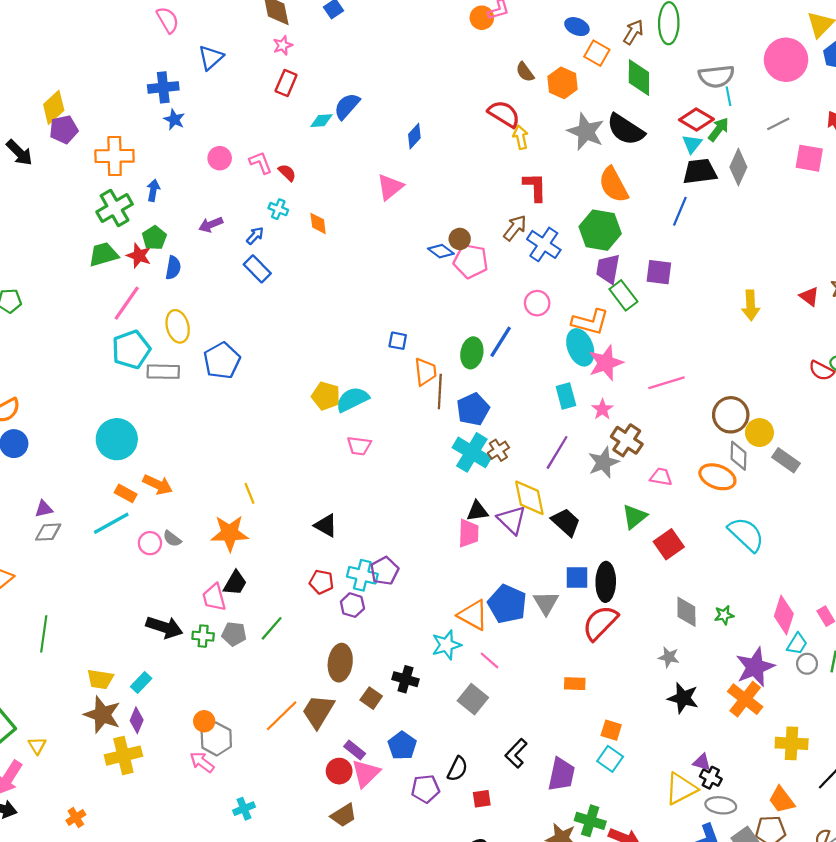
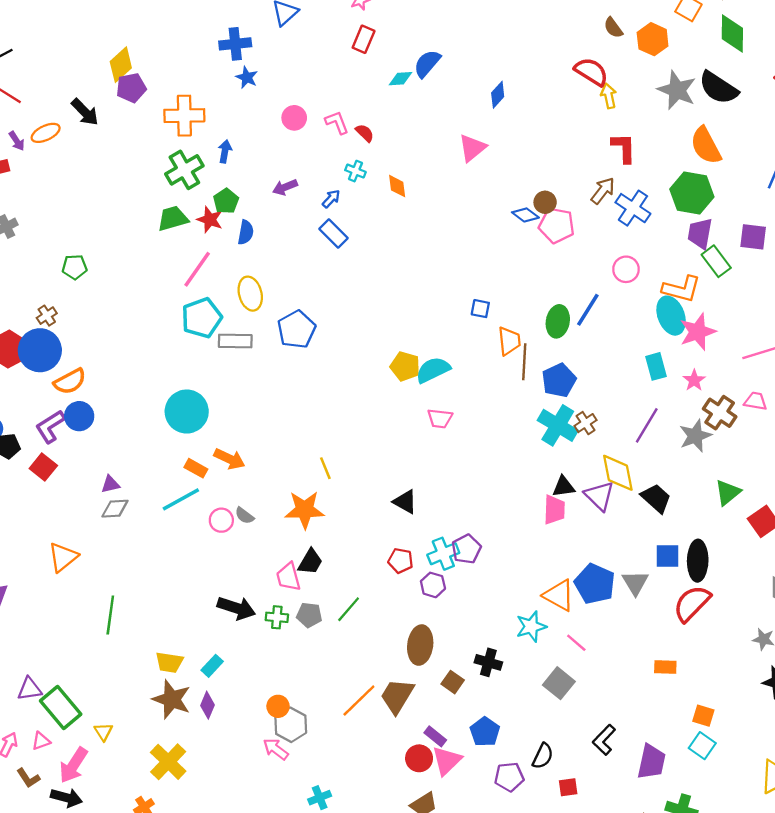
pink trapezoid: (661, 477) -> (755, 401), moved
cyan cross: (362, 575) -> (443, 554), turned -36
yellow cross: (123, 756) -> (168, 762), moved, turned -32

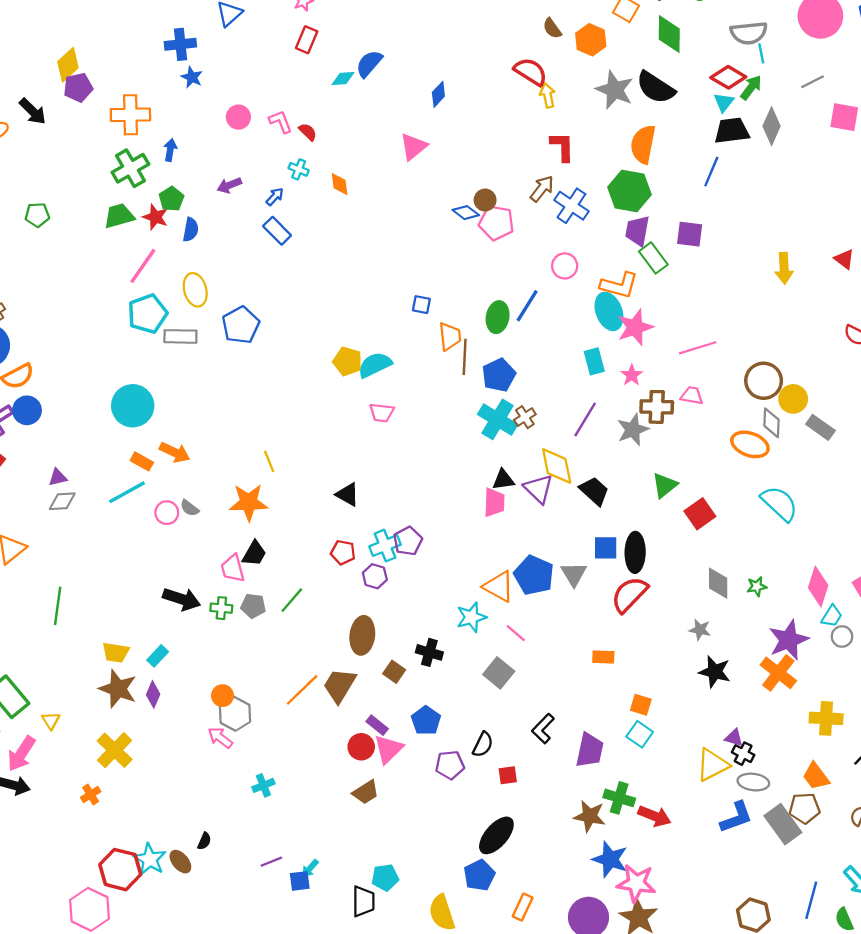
orange semicircle: (706, 146) -> (643, 144), turned 39
green pentagon: (75, 267) -> (37, 215), moved
brown cross: (720, 413) -> (657, 407), turned -32

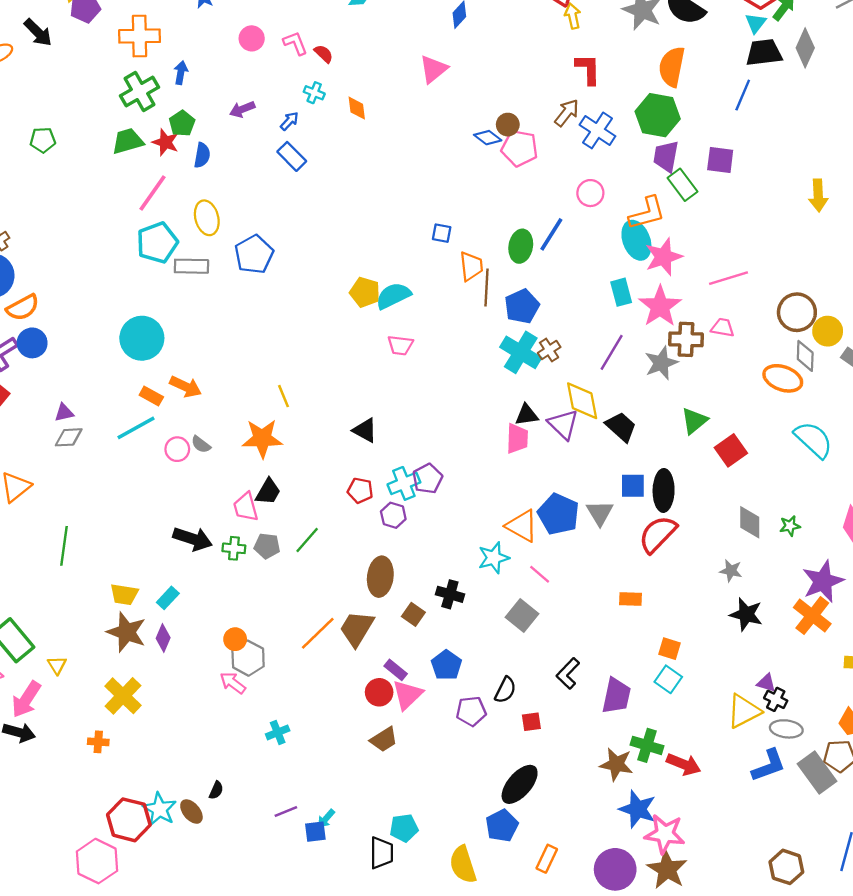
orange L-shape: (619, 285) -> (647, 213), turned -30
pink star: (632, 375) -> (660, 306), size x1.8
orange cross: (91, 795) -> (98, 742), turned 36

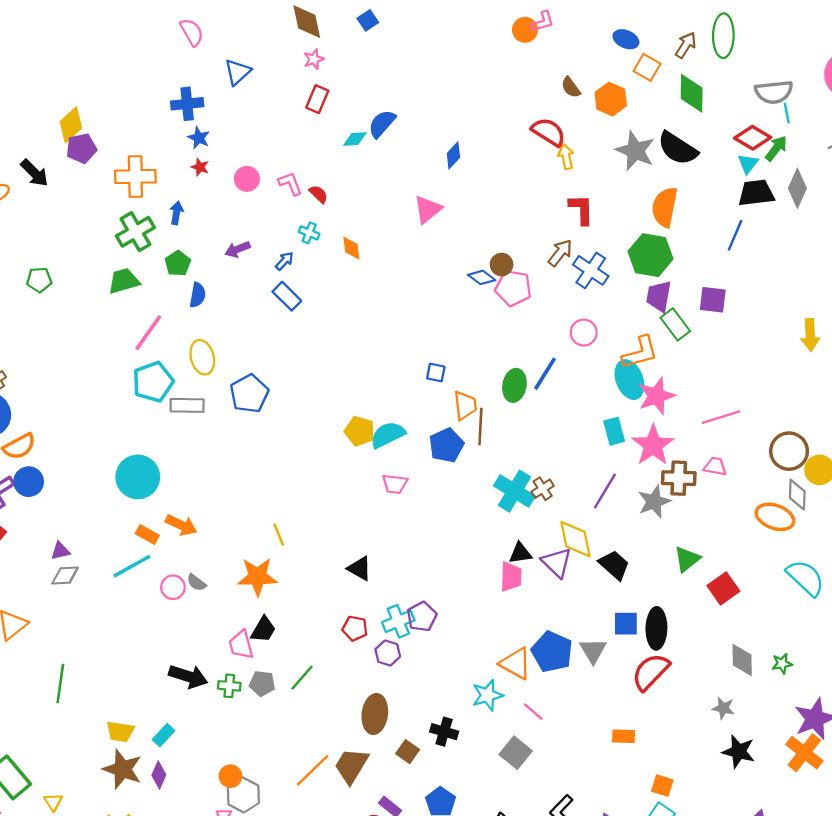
red star: (165, 142) -> (200, 167), moved, size x0.7
blue pentagon: (522, 306) -> (446, 445), moved

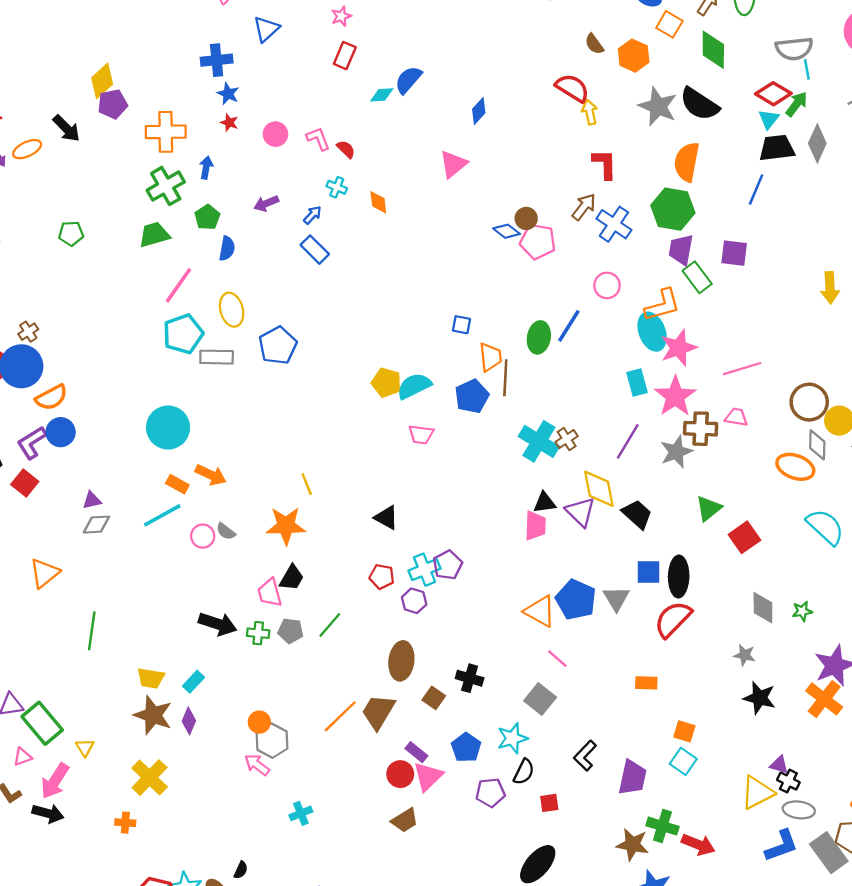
cyan star: (487, 695) -> (512, 738), moved

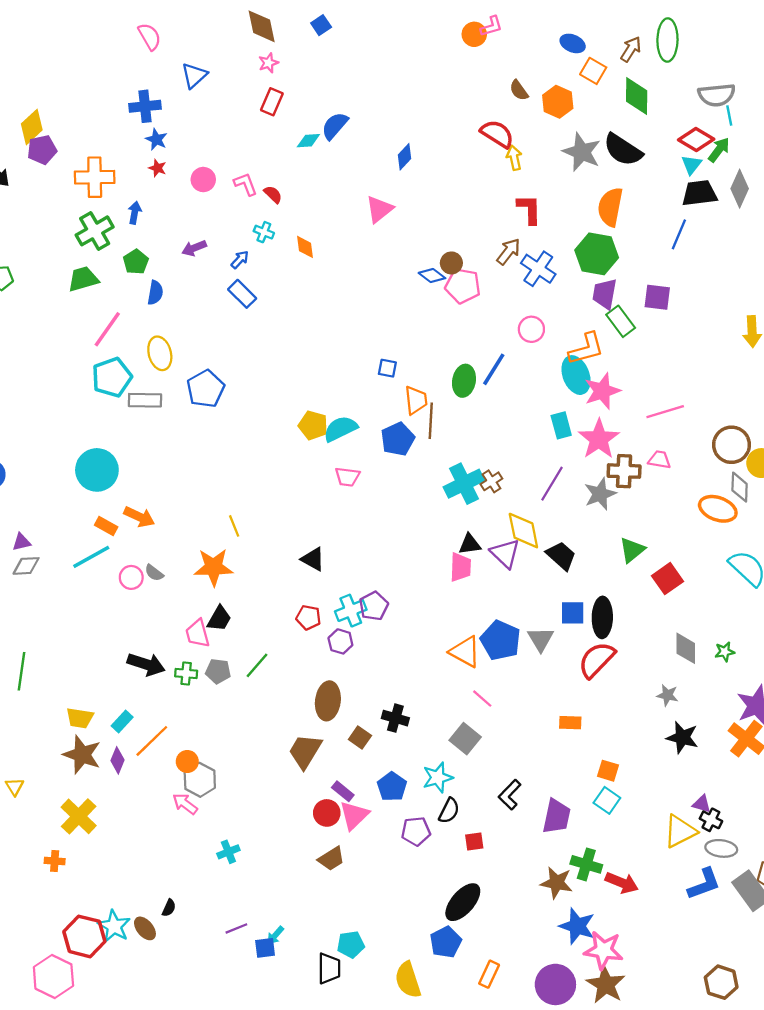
cyan cross: (539, 441) -> (464, 484), turned 33
orange line: (340, 716) -> (152, 741), moved

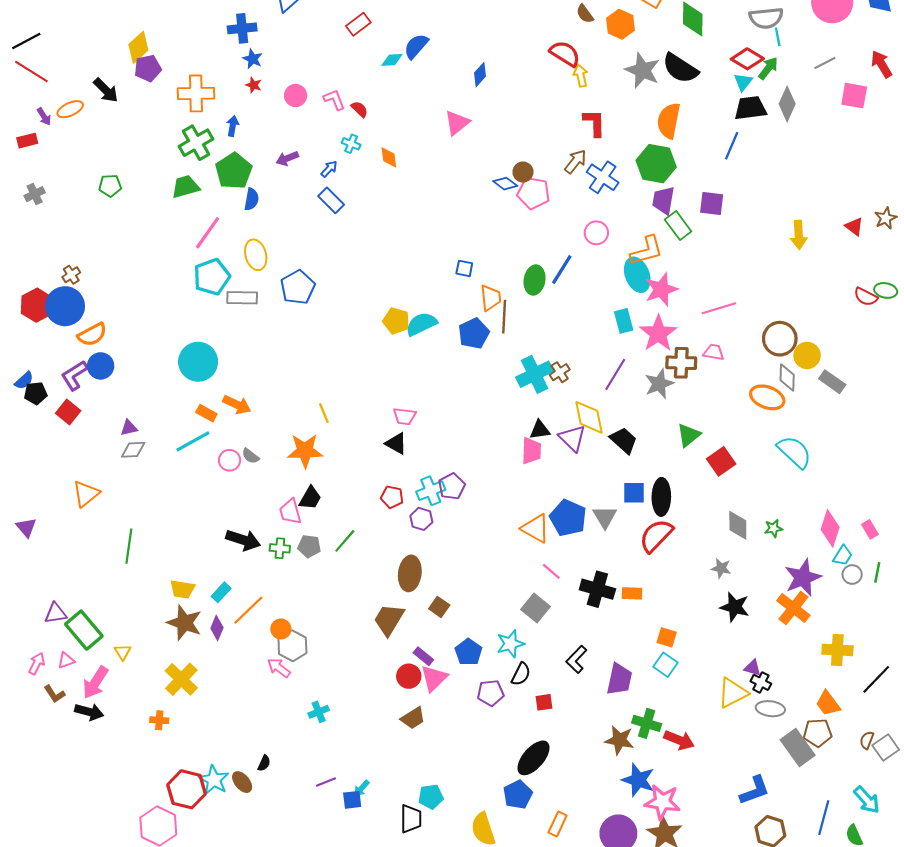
red rectangle: (272, 102) -> (358, 24), turned 30
green pentagon: (136, 262) -> (234, 171), size x1.6
pink trapezoid: (347, 477) -> (405, 416), moved
black cross: (395, 718) -> (597, 589), moved, size x1.4
blue L-shape: (704, 884) -> (755, 790), moved

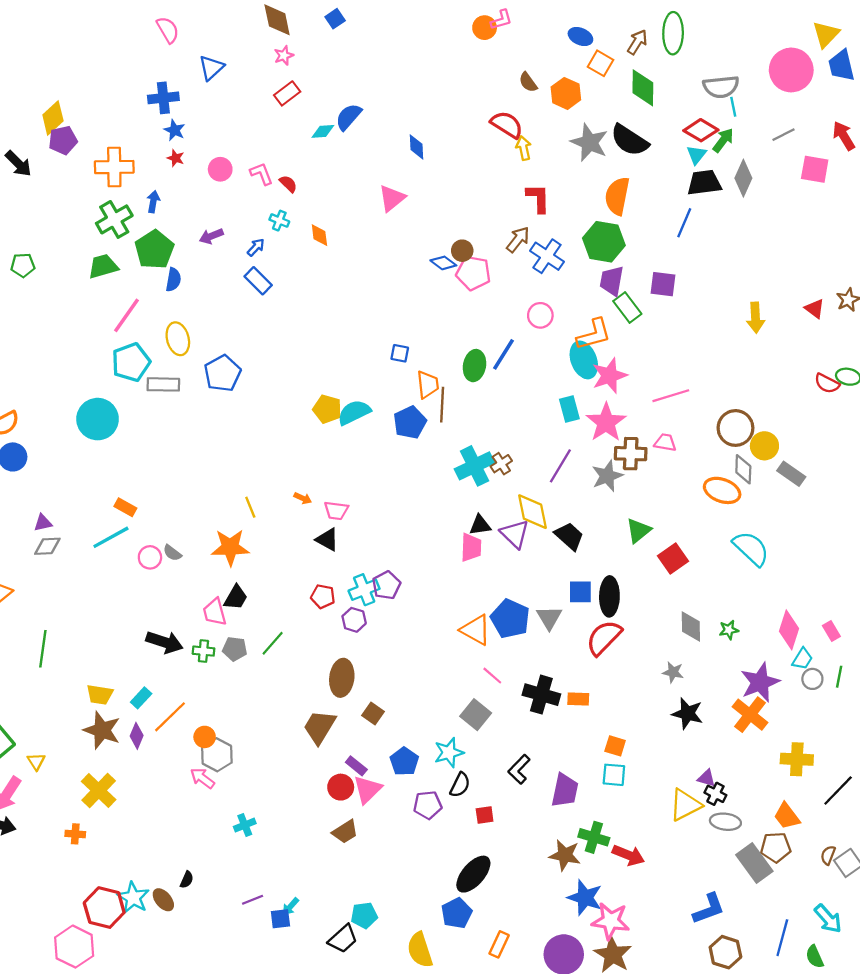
blue diamond: (480, 75) -> (417, 147), turned -45
cyan circle: (198, 362) -> (98, 419), moved
orange arrow: (237, 405) -> (303, 498), moved, size x0.6
cyan square: (666, 665) -> (614, 775), turned -30
black trapezoid: (411, 819) -> (343, 939), turned 48

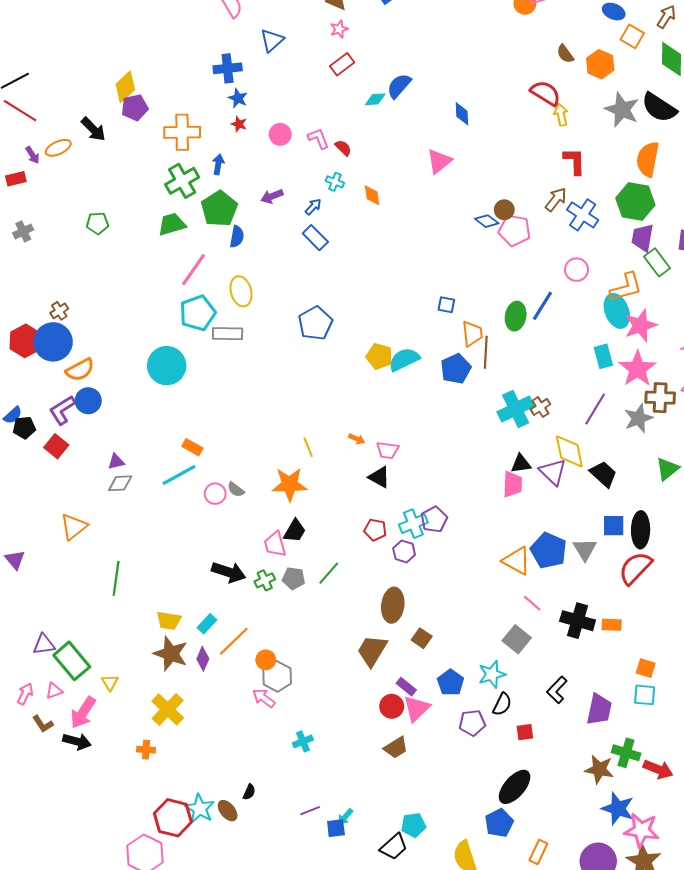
blue pentagon: (222, 373) -> (315, 323), moved
green cross: (203, 651) -> (265, 580), turned -30

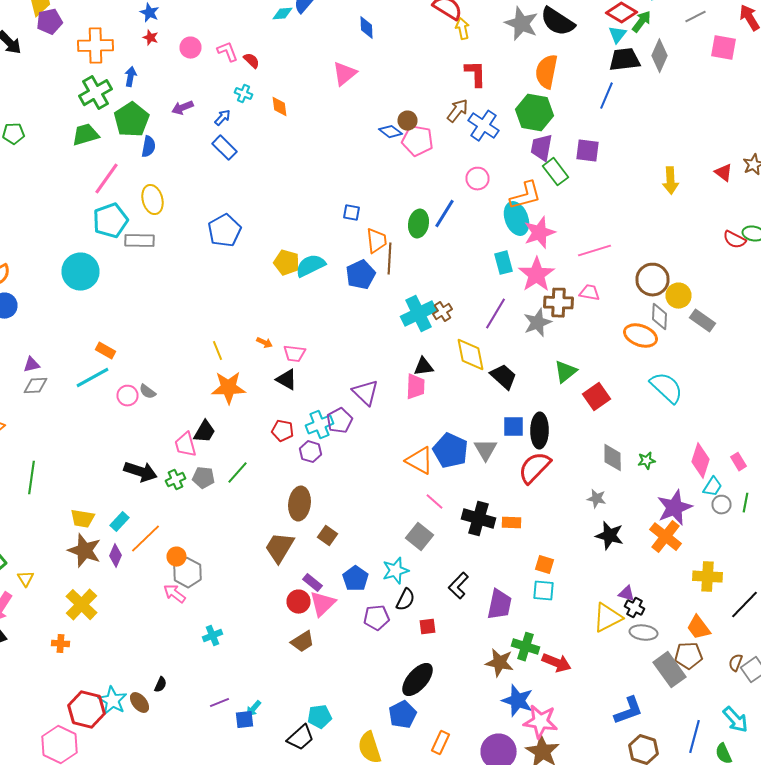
purple triangle: (553, 472) -> (366, 393), moved
orange star: (290, 484) -> (228, 388), moved

